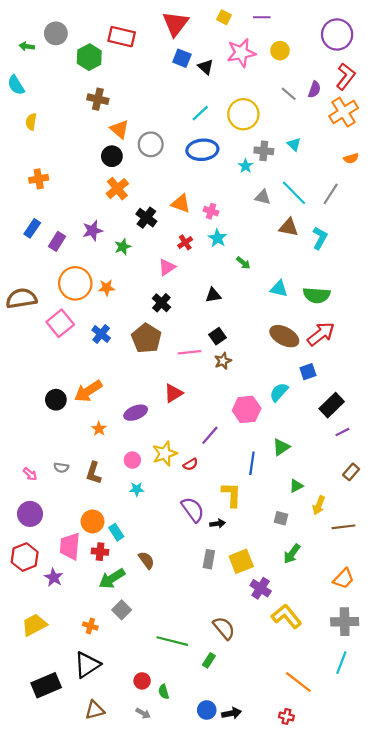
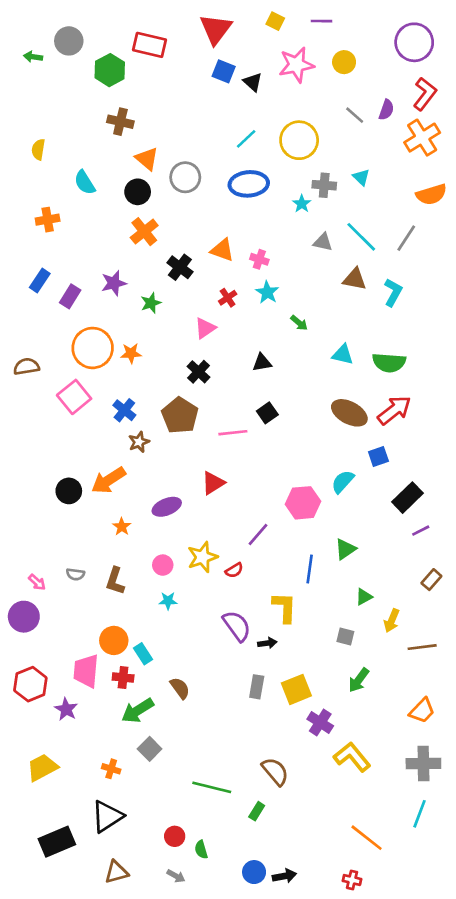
cyan semicircle: (16, 85) -> (85, 183), moved
orange semicircle: (351, 158) -> (431, 194), size x1.6
brown semicircle: (21, 298) -> (26, 367), size x0.7
brown star: (223, 361) -> (139, 442), moved
purple circle: (30, 514) -> (24, 617), moved

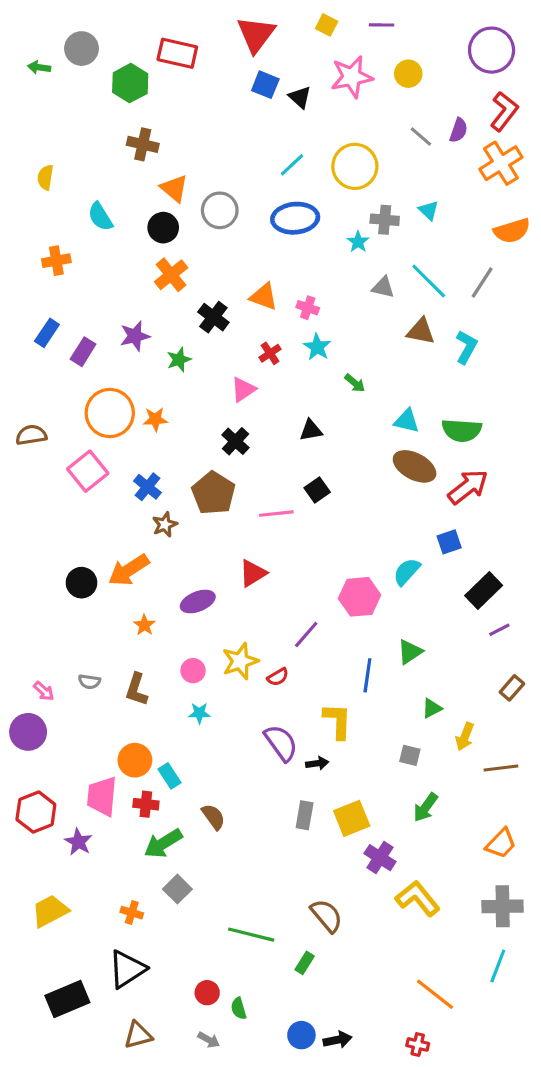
brown ellipse: (349, 413) -> (415, 466), moved

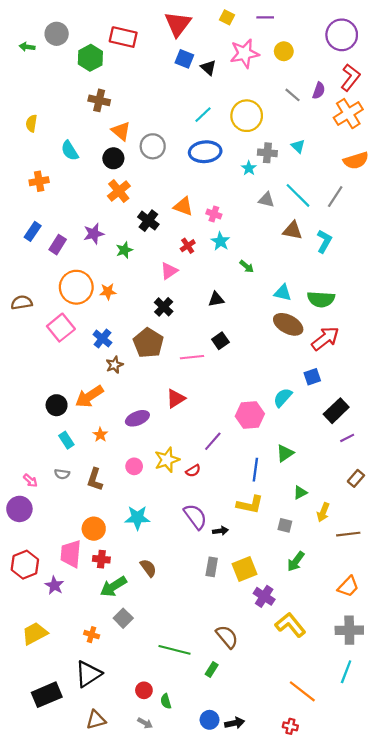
cyan star: (199, 713) -> (137, 518), moved, size x1.6
yellow L-shape: (338, 721) -> (250, 505), moved, turned 100
cyan rectangle: (169, 776) -> (66, 440), moved

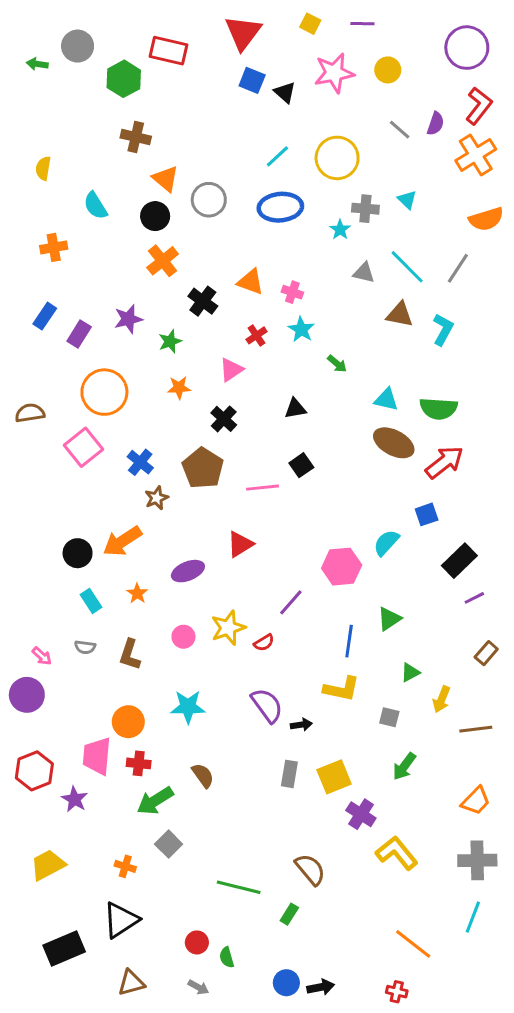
orange star: (108, 292) -> (179, 388), moved

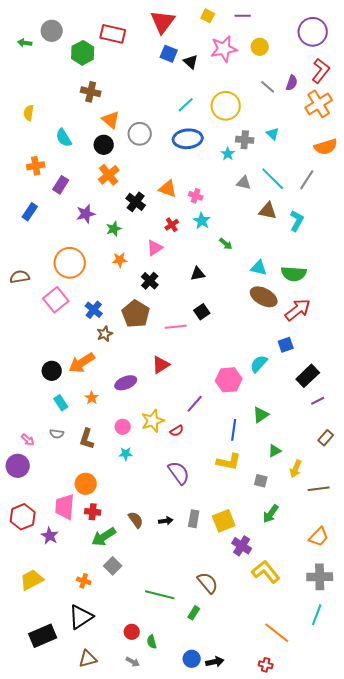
purple rectangle: (79, 334) -> (61, 185), moved
cyan star: (188, 707) -> (126, 454), moved, size x0.6
black arrow: (301, 725) -> (166, 521), moved

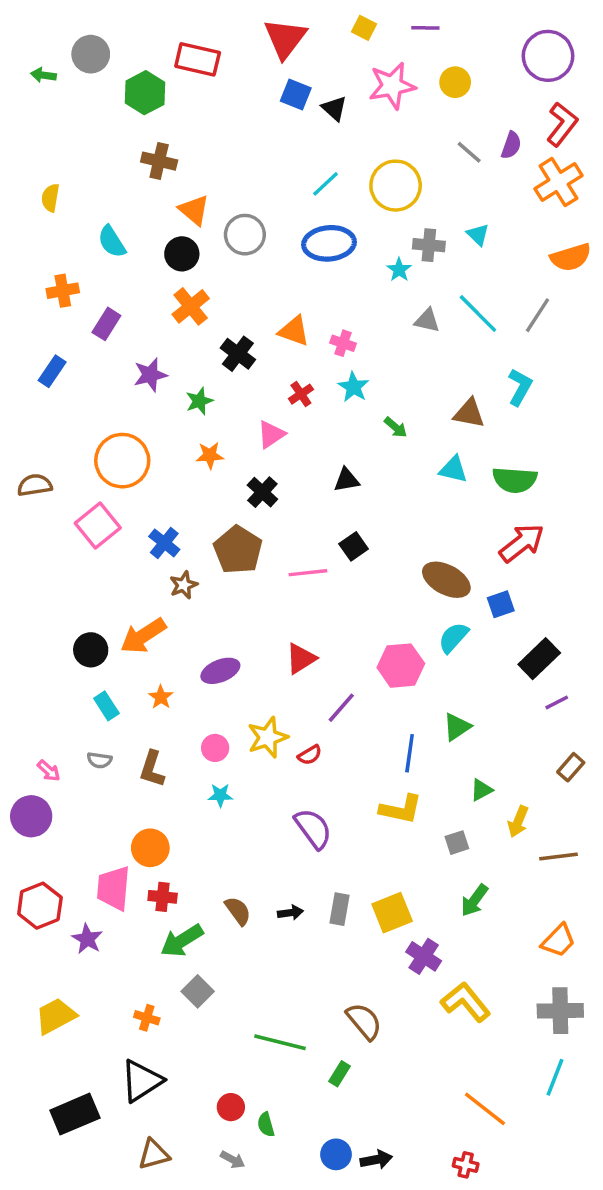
brown triangle: (268, 211) -> (469, 413), moved
brown ellipse: (264, 297) -> (446, 580), moved
red triangle: (161, 365) -> (301, 659), moved
gray square: (261, 481) -> (457, 843), turned -32

